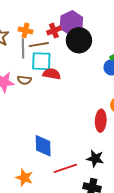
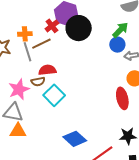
cyan square: (41, 61) -> (54, 95), moved, turned -30
red semicircle: (52, 74) -> (47, 70), moved
blue diamond: (43, 146) -> (75, 139), turned -30

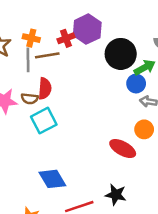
black circle: (79, 28) -> (121, 54), moved
red semicircle: (47, 70) -> (45, 89), turned 84
red ellipse: (122, 98) -> (123, 149), turned -65

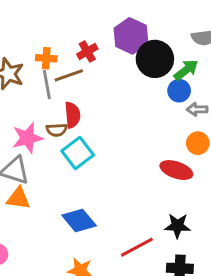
purple hexagon: (87, 29) -> (131, 36), moved
blue diamond: (52, 179) -> (79, 220), moved

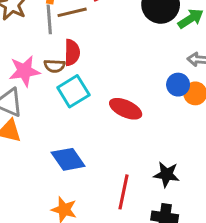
blue circle: (179, 91) -> (178, 85), moved
red ellipse: (176, 170) -> (126, 109), moved
red line: (137, 247) -> (123, 192), turned -56

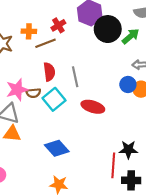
gray line: (49, 19) -> (75, 77), moved
brown semicircle: (55, 66) -> (33, 93), moved
red line: (123, 192) -> (113, 165), moved

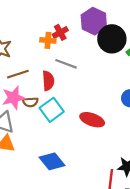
orange cross: (29, 31) -> (48, 40), moved
brown line: (46, 43) -> (18, 74), moved
gray line: (75, 77) -> (66, 64), moved, turned -60

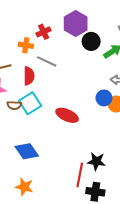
black circle: (112, 39) -> (91, 41), size x0.7
orange cross: (48, 40) -> (26, 45), moved
brown semicircle: (30, 102) -> (14, 105), moved

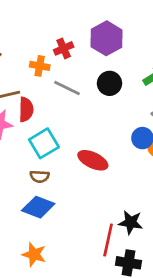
black circle: (91, 41) -> (109, 83), moved
red semicircle: (29, 76) -> (26, 109), moved
brown semicircle: (14, 105) -> (40, 177), moved
blue diamond: (27, 151) -> (38, 207), turned -35

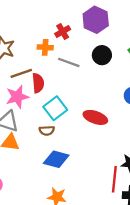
brown semicircle: (40, 177) -> (47, 131), moved

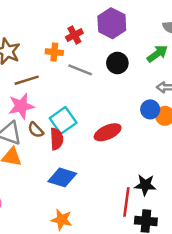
red semicircle: (38, 83) -> (57, 139), moved
red ellipse: (95, 117) -> (108, 132), turned -45
brown semicircle: (47, 131) -> (36, 130), moved, turned 48

